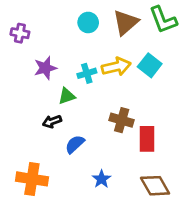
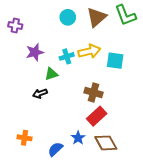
cyan square: (150, 65) -> (115, 61), moved, turned -30
red rectangle: (147, 139) -> (97, 116), moved, turned 48
blue semicircle: (75, 144) -> (55, 149), moved
orange cross: (32, 179) -> (24, 138), size x0.6
brown diamond: (155, 186) -> (106, 143), moved

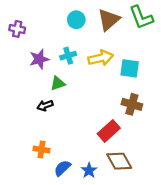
cyan cross: (67, 56) -> (68, 56), moved
brown cross: (94, 92) -> (132, 104), moved
orange cross: (24, 138) -> (42, 150), moved
blue star: (78, 138) -> (89, 170), moved

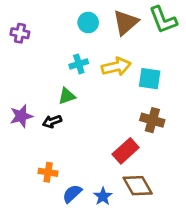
purple star: (39, 59) -> (21, 116), moved

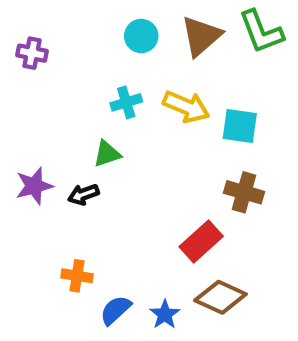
yellow arrow: (116, 67) -> (186, 107), turned 36
brown diamond: (138, 186) -> (220, 297), turned -36

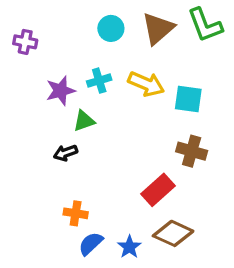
purple star: (34, 186) -> (60, 91), moved
orange cross: (77, 276) -> (76, 213), moved

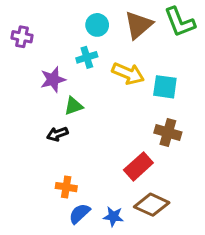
cyan cross: (99, 81) -> (87, 57), moved
blue star: (129, 247) -> (113, 217), turned -30

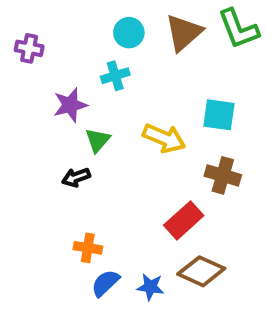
yellow arrow: (128, 74) -> (164, 138), moved
green triangle: (74, 106) -> (98, 140), turned -30

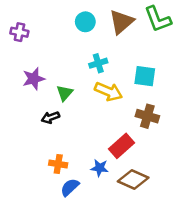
cyan cross: (115, 76) -> (98, 63), moved
purple star: (70, 105) -> (34, 79), moved
blue star: (150, 287) -> (100, 168), moved

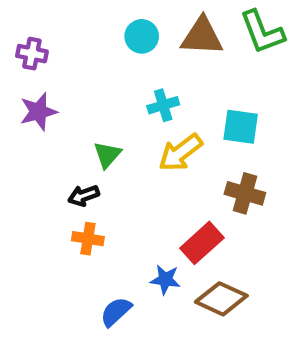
brown triangle: (122, 22) -> (202, 36), turned 44
purple star: (34, 79) -> (38, 112), moved
yellow arrow: (109, 92) -> (180, 153), turned 120
orange cross: (58, 164) -> (88, 239), moved

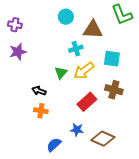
brown triangle: (202, 36) -> (93, 30), moved
green triangle: (107, 155) -> (61, 73), moved
black arrow: (84, 196) -> (39, 91), turned 40
red rectangle: (202, 243) -> (87, 102), moved

